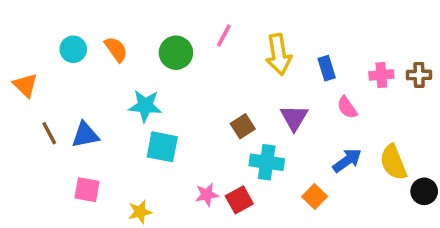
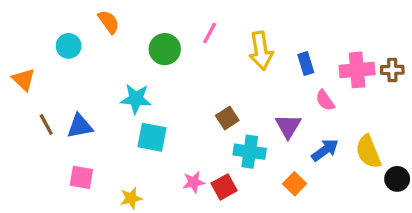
orange semicircle: (116, 49) -> (109, 22), moved
pink cross: (381, 75) -> (357, 70), size x1.5
purple triangle: (294, 118) -> (288, 126), moved

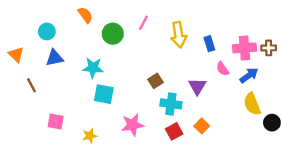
orange semicircle: (109, 22) -> (85, 15), moved
blue triangle: (80, 126) -> (55, 58), moved
blue arrow: (325, 150) -> (249, 75), moved
pink star: (194, 182) -> (133, 125), size x1.5
red square: (224, 187) -> (174, 131), moved

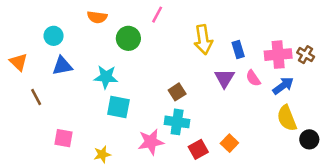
orange semicircle: (85, 15) -> (97, 17), turned 133
pink line: (143, 23) -> (157, 15), moved
brown cross: (269, 48) -> (306, 55), turned 32
purple triangle: (197, 86) -> (224, 78), moved
cyan cross: (171, 104) -> (177, 122), moved

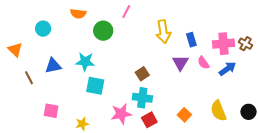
blue triangle: (62, 66) -> (53, 66), moved
yellow semicircle: (287, 118) -> (218, 111), moved
red square: (198, 149) -> (149, 120), moved

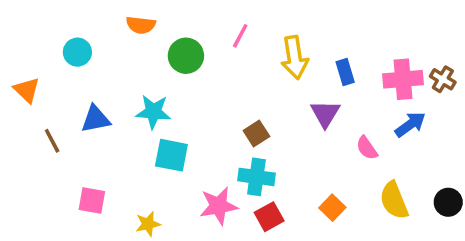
pink line: (126, 12) -> (240, 36), moved
pink semicircle: (203, 63) -> (367, 148), moved

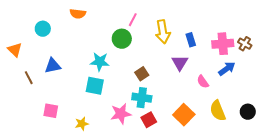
green circle: (186, 56) -> (122, 39), moved
cyan star: (153, 112) -> (100, 62), moved
orange square: (332, 208) -> (184, 115), size x1.5

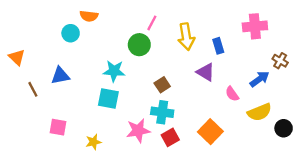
cyan circle: (43, 29) -> (71, 33), moved
pink cross: (223, 44) -> (255, 26), moved
brown cross: (245, 44) -> (280, 61), moved
purple triangle: (180, 63) -> (206, 72), turned -30
yellow semicircle: (218, 111) -> (260, 112), moved, turned -90

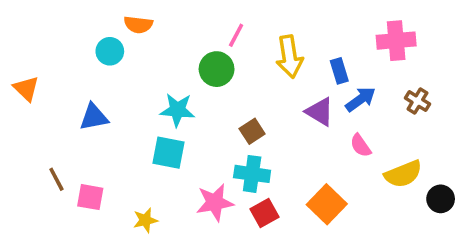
brown cross: (280, 61) -> (417, 101), moved
blue arrow: (260, 79) -> (361, 99), moved
brown line: (33, 89) -> (56, 179), moved

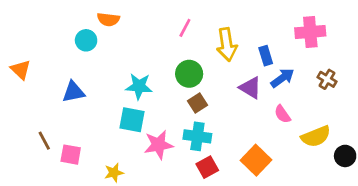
green circle: (217, 69) -> (189, 74), moved
pink star: (215, 202) -> (158, 145), moved

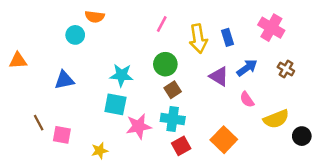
pink cross: (310, 32) -> (271, 28), turned 35
blue rectangle: (266, 56) -> (227, 37), moved
orange triangle: (21, 70) -> (18, 61), turned -48

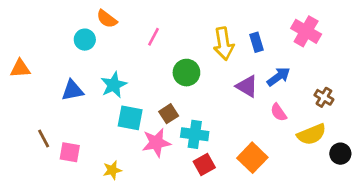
orange semicircle: (95, 17) -> (107, 19), turned 30
pink line: (162, 24) -> (153, 37), moved
brown cross: (286, 69) -> (324, 97), moved
cyan star: (121, 75) -> (114, 85), moved, turned -30
brown square: (173, 90) -> (169, 114), moved

